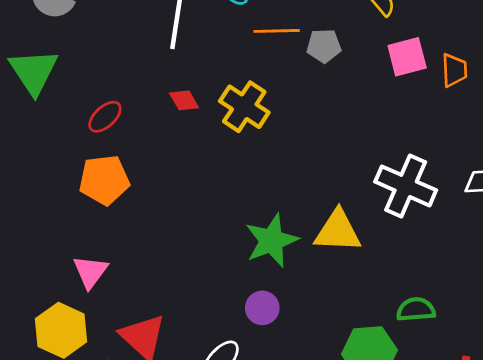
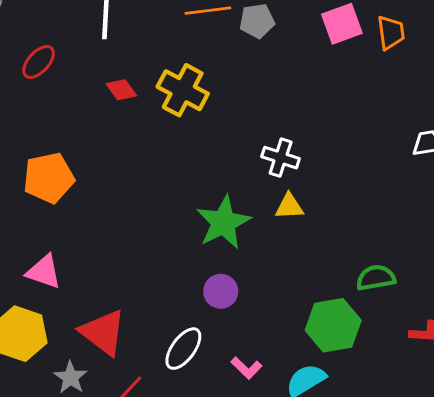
red ellipse: (105, 117) -> (39, 62), moved
white cross: (406, 186) -> (281, 158), moved, size x0.6
yellow triangle: (338, 231) -> (289, 206), size x0.6
pink triangle: (90, 272) -> (44, 272), turned -42

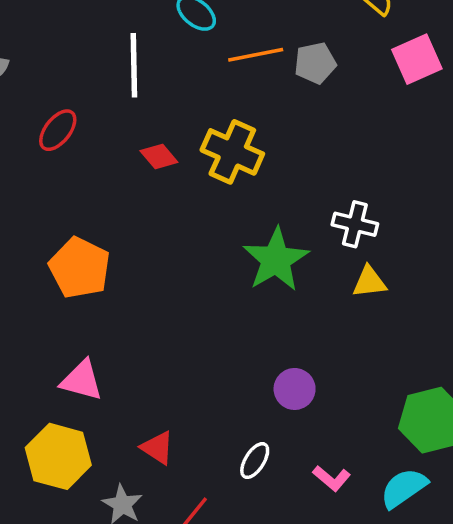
orange pentagon: (49, 178) -> (80, 268), turned -30
green star: (223, 222) -> (276, 260), moved
red triangle: (103, 332) -> (157, 448), size x0.6
white ellipse: (183, 349) -> (255, 461), size x0.7

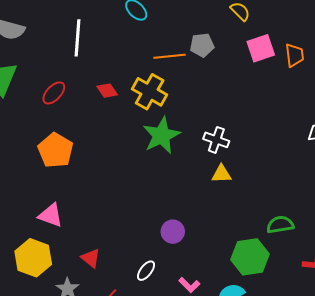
orange line: (256, 55) -> (169, 56), moved
white line: (134, 65) -> (77, 38), moved
red ellipse: (58, 130) -> (54, 93), moved
green star: (276, 260) -> (161, 135), moved

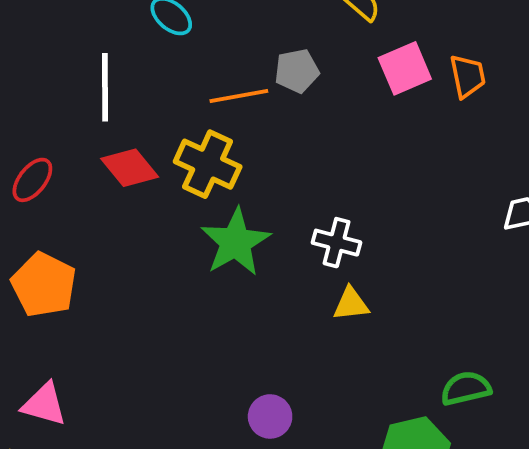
white line: (77, 38) -> (105, 87), moved
red diamond: (107, 91) -> (130, 168), size x1.4

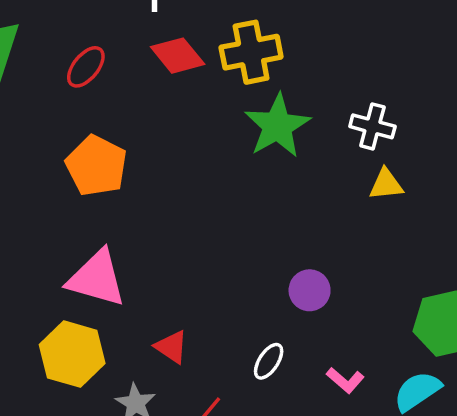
yellow cross: (208, 164) -> (251, 52), turned -36
pink triangle: (44, 404) -> (97, 278), size x1.4

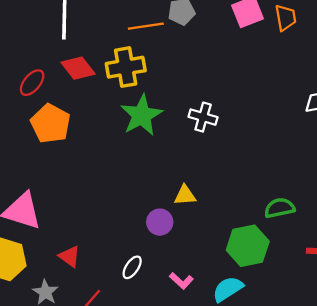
red ellipse: (86, 67) -> (32, 83), moved
orange pentagon: (96, 166) -> (51, 124), moved
yellow triangle: (386, 184) -> (185, 195), moved

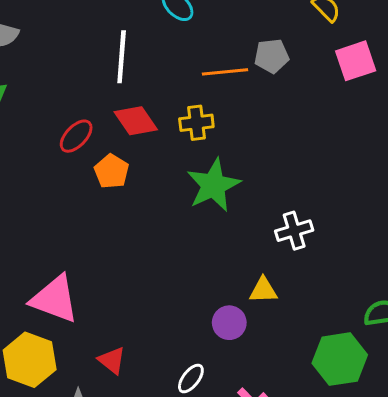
yellow cross: (126, 67) -> (196, 123), size x0.7
white cross: (203, 117) -> (294, 231), moved, turned -36
orange pentagon: (51, 124) -> (112, 171), moved, size x0.7

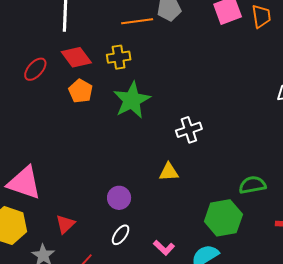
orange pentagon: (112, 171) -> (81, 91), moved
purple circle: (229, 323) -> (119, 198), moved
red triangle: (112, 360) -> (65, 224), turned 40

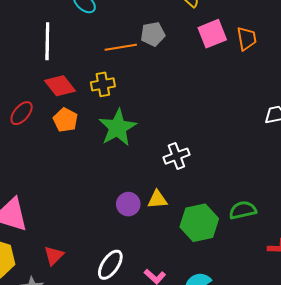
red ellipse: (35, 69) -> (22, 113), moved
purple circle: (119, 198) -> (128, 204), moved
green hexagon: (223, 218) -> (199, 223), moved
white ellipse: (121, 235) -> (110, 265), size x1.4

